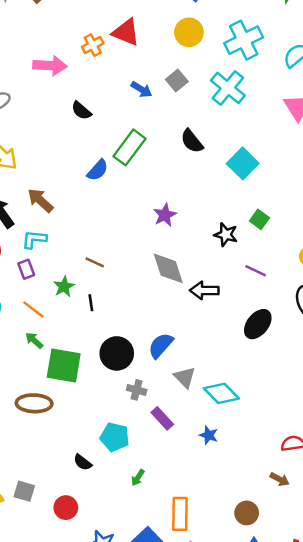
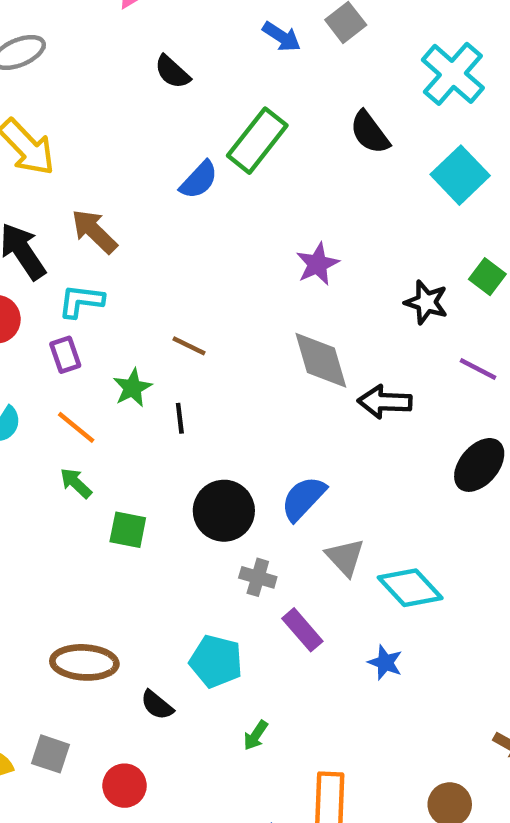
cyan cross: (228, 88) -> (453, 74), moved
green square: (64, 366) -> (128, 530), size x0.6
brown ellipse: (34, 403) -> (84, 662), moved

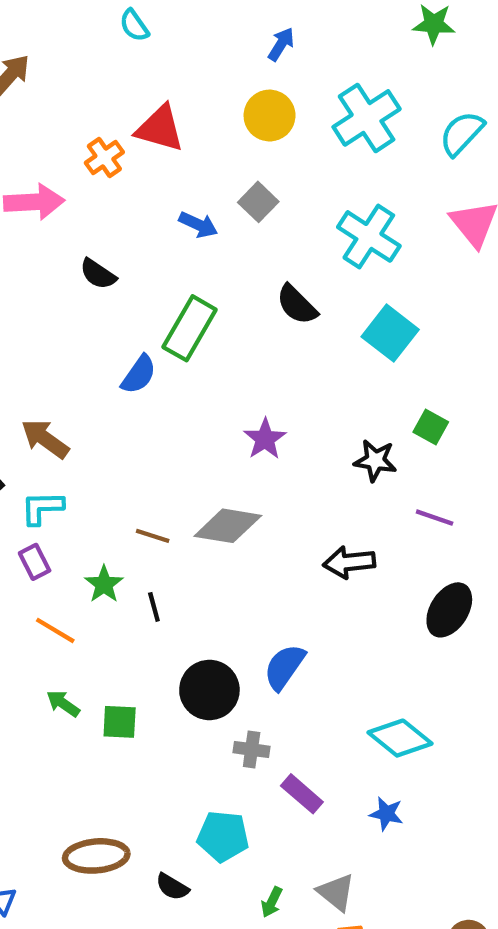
gray diamond: (321, 360) -> (228, 526), moved, turned -56
green arrow: (76, 483) -> (63, 704), moved
gray triangle: (345, 557) -> (336, 892), moved

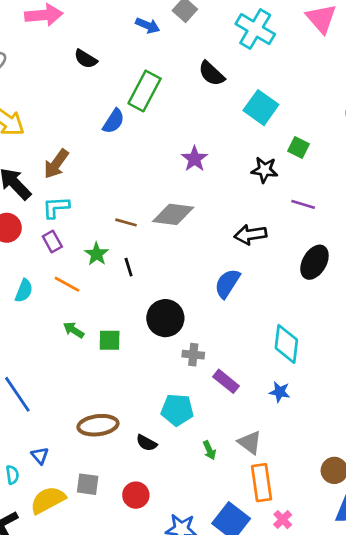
cyan square: (390, 333) -> (261, 108), moved
brown arrow: (45, 439) -> (56, 164), turned -88
blue semicircle: (284, 667) -> (227, 283), moved
cyan diamond: (400, 738) -> (286, 344), turned 60
green arrow: (272, 902) -> (209, 450), turned -48

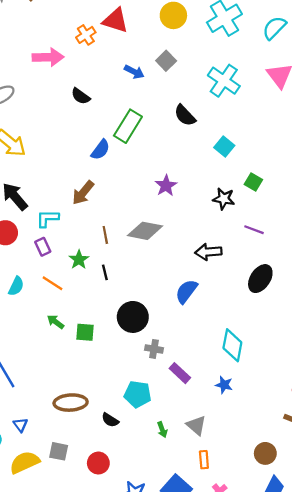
cyan square: (261, 108) -> (224, 146), size x0.7
brown arrow: (56, 164) -> (83, 193), moved
brown line: (126, 222) -> (105, 235), turned 60
orange rectangle: (262, 483) -> (204, 460), size x0.6

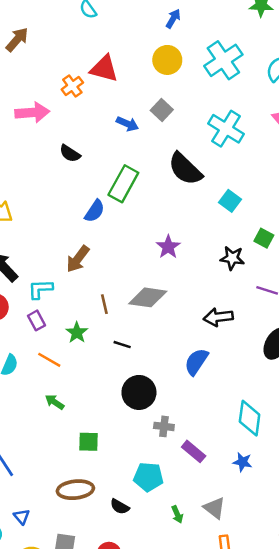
black semicircle: (185, 115) -> (185, 169), size x1.4
black line: (105, 272) -> (122, 345), moved, turned -56
green square: (85, 332) -> (89, 442), moved

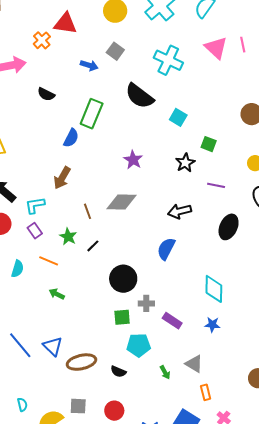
black star: (232, 258) -> (185, 163), turned -30
black line: (122, 345) -> (93, 246), moved, turned -56
green square: (89, 442) -> (122, 317), moved
blue triangle: (22, 517) -> (53, 346), moved, size x1.5

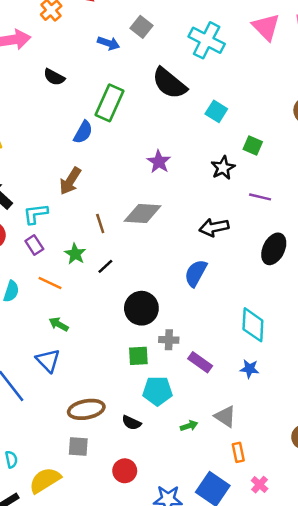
blue triangle: (53, 346) -> (48, 360), moved
green arrow: (165, 372) -> (189, 426), turned -80
gray square: (78, 406) -> (78, 446), moved

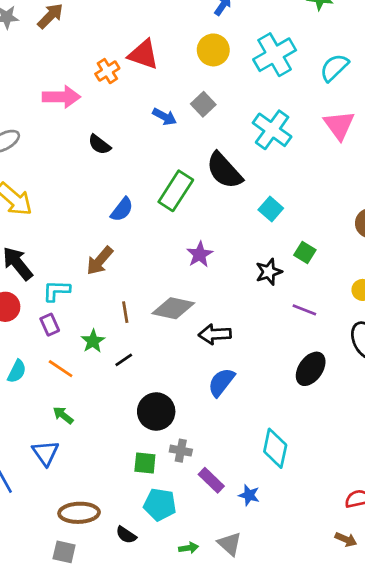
green rectangle: (109, 103) -> (176, 191), moved
black arrow: (214, 227) -> (215, 334), moved
blue star: (249, 369) -> (249, 495), moved

